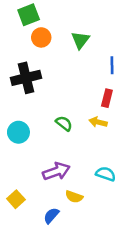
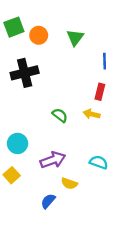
green square: (29, 15) -> (14, 27), moved
cyan circle: (18, 132) -> (18, 143), moved
yellow square: (16, 199) -> (12, 175), moved

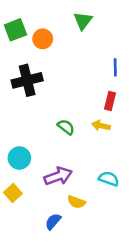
green triangle: (75, 38) -> (83, 21), moved

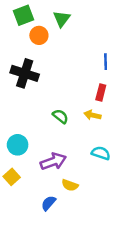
green triangle: (83, 21) -> (62, 19), moved
green square: (15, 30) -> (24, 15), moved
black cross: (27, 80) -> (25, 73), turned 32
cyan semicircle: (109, 179) -> (101, 153), moved

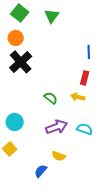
green square: (24, 15) -> (20, 13), turned -30
orange circle: (39, 35) -> (16, 38), moved
black cross: (25, 73) -> (21, 62), turned 30
purple arrow: (53, 161) -> (57, 127), moved

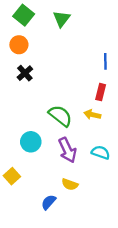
black cross: (21, 62) -> (25, 73), size x0.6
green semicircle: (51, 98) -> (60, 116), size x1.5
cyan circle: (15, 122) -> (31, 142), moved
purple arrow: (57, 127) -> (67, 150), turned 85

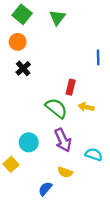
red rectangle: (101, 92) -> (71, 87), moved
cyan circle: (31, 142) -> (29, 142), moved
cyan semicircle: (101, 152) -> (94, 154), moved

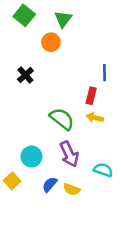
orange circle: (18, 42) -> (51, 42), moved
blue line: (98, 57) -> (104, 73), moved
red rectangle: (71, 87) -> (91, 96), moved
blue semicircle: (45, 189) -> (50, 184), moved

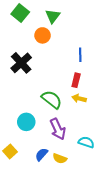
blue line: (104, 73) -> (80, 55), moved
black cross: (25, 75) -> (21, 63), size x1.5
cyan circle: (31, 157) -> (26, 122), moved

